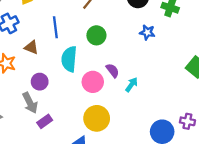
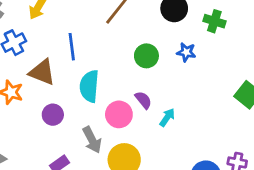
green circle: (96, 35) -> (146, 56), moved
brown triangle: (31, 47) -> (42, 72), size x1.5
gray arrow: (30, 103) -> (92, 140), moved

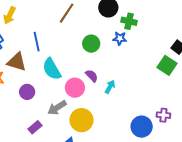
green cross: (214, 21) -> (129, 21), moved
cyan semicircle: (89, 86) -> (52, 69), turned -30
gray arrow: (92, 140) -> (57, 108), turned 90

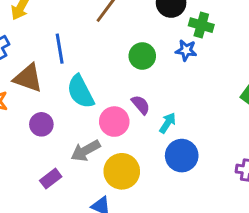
blue circle: (142, 127) -> (182, 156), moved

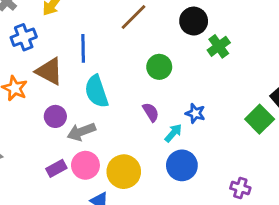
green cross: (201, 25) -> (219, 46), turned 30
blue star: (186, 50) -> (195, 113), moved
pink circle: (114, 122) -> (85, 165), moved
gray arrow: (86, 151) -> (81, 132), moved

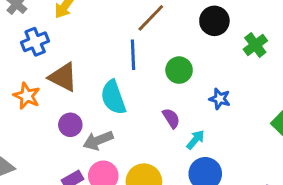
green cross: (219, 46) -> (255, 45), moved
blue line: (83, 48) -> (133, 55), moved
blue star: (195, 113) -> (220, 99), moved

